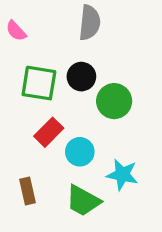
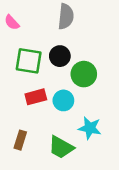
red rectangle: (49, 132) -> (36, 97), turned 30
cyan circle: (80, 152) -> (63, 100), moved
brown rectangle: (27, 191) -> (20, 140), turned 30

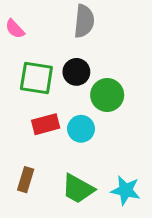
cyan star: (90, 128) -> (126, 190), moved

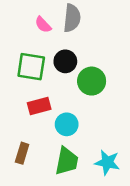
pink semicircle: (15, 29) -> (43, 25), moved
cyan circle: (81, 129) -> (67, 124), moved
green trapezoid: (78, 189) -> (67, 161), turned -108

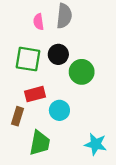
pink semicircle: (43, 25) -> (38, 22), turned 35
brown rectangle: (22, 153) -> (17, 116), moved
green trapezoid: (67, 161) -> (40, 143), moved

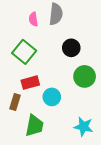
black circle: (58, 54) -> (71, 48), moved
green square: (28, 59) -> (24, 52), turned 30
green circle: (82, 72) -> (85, 76), moved

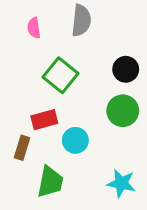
pink semicircle: (33, 19) -> (34, 28), moved
black circle: (71, 48) -> (126, 69), moved
green square: (24, 52) -> (61, 75), moved

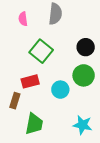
cyan circle: (75, 140) -> (60, 90), moved

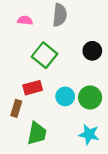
pink semicircle: (23, 19) -> (25, 20), turned 104
green circle: (84, 75) -> (90, 97), moved

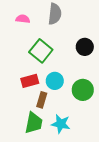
cyan circle: (65, 96) -> (55, 81), moved
brown rectangle: (16, 108) -> (42, 100), moved
cyan star: (89, 134) -> (61, 124), moved

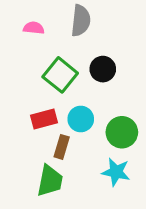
black circle: (85, 47) -> (103, 69), moved
cyan star: (61, 124) -> (116, 172), moved

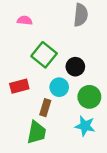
gray semicircle: (81, 21) -> (81, 15), moved
black circle: (103, 69) -> (75, 67), moved
red rectangle: (44, 119) -> (19, 86), moved

